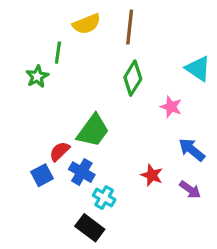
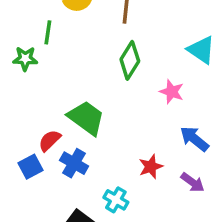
green star: (37, 76) -> (25, 59), turned 30
green trapezoid: (93, 131) -> (86, 118), turned -90
red star: (152, 175) -> (151, 167), turned 30
cyan cross: (104, 198) -> (116, 200), moved

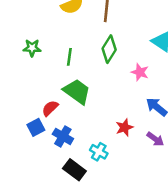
green line: (48, 32) -> (69, 57), moved
blue cross: (74, 163) -> (63, 136), moved

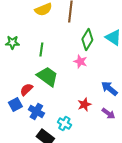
green diamond: (109, 49) -> (87, 39), moved
pink star: (140, 72) -> (80, 61), moved

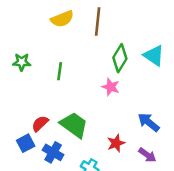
green trapezoid: (47, 76) -> (74, 125), moved

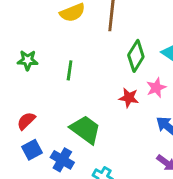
pink star: (111, 87) -> (156, 88), moved, turned 30
red semicircle: (40, 124) -> (26, 121), moved
red star: (116, 143) -> (129, 98), moved, turned 30

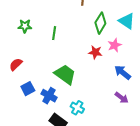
red semicircle: (26, 121) -> (16, 64), moved

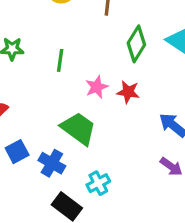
pink star: (115, 45) -> (97, 87), moved
cyan cross: (77, 108) -> (98, 183), turned 32

